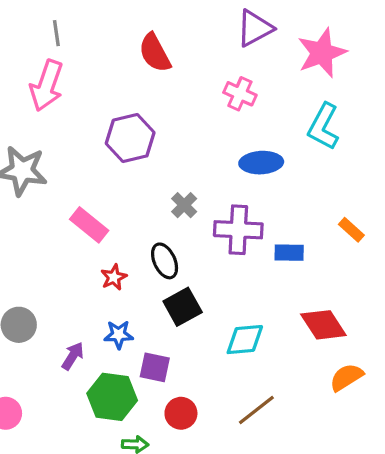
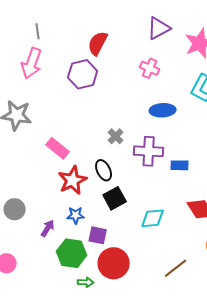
red semicircle: (155, 53) -> (98, 43), turned 55
purple hexagon: (130, 138) -> (83, 74), moved
red star: (114, 277) -> (73, 180), size x1.8
brown line: (256, 410) -> (176, 268), moved
red circle: (181, 413) -> (114, 263), size x1.6

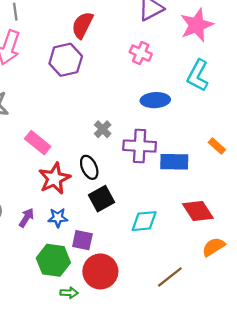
blue rectangle: (180, 165) -> (174, 162), size x1.4
purple arrow: (48, 228) -> (26, 218), moved

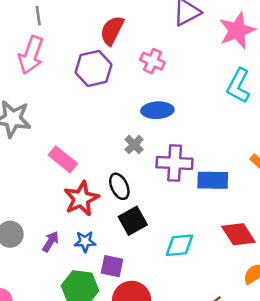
pink cross: (141, 53) -> (152, 61), moved
blue ellipse: (155, 100) -> (157, 110), moved

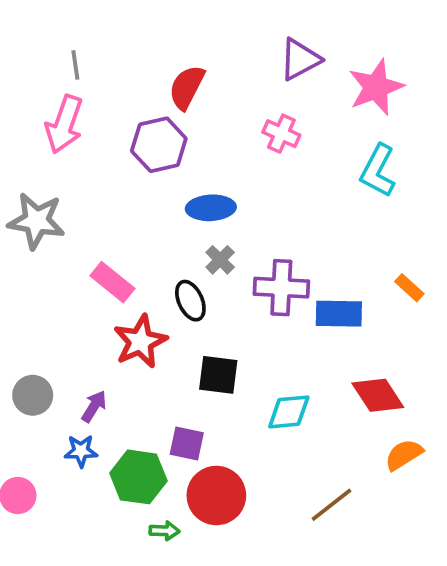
pink cross: (152, 61) -> (281, 134), moved
blue ellipse: (157, 110) -> (211, 208), moved
black ellipse: (119, 186) -> (190, 301), moved
black square: (133, 221) -> (218, 375), turned 36
blue star: (85, 242) -> (81, 451), moved

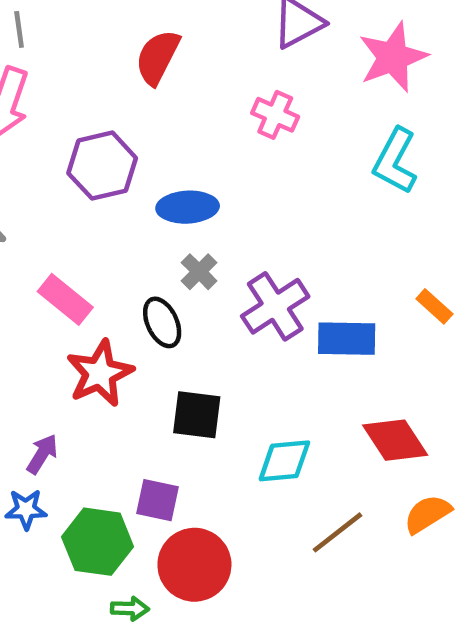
purple hexagon: (159, 145) -> (102, 166), moved
purple cross: (281, 288) -> (275, 306), turned -36
brown line: (331, 505) -> (337, 532), moved

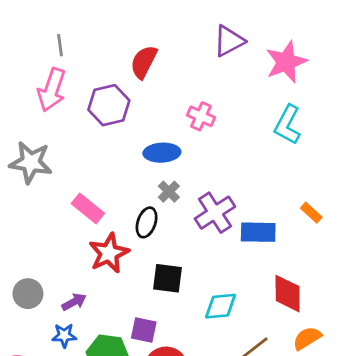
pink cross: (275, 115) -> (201, 116), moved
purple hexagon: (102, 166) -> (109, 105), moved
black ellipse: (162, 322) -> (147, 222), turned 44
red diamond: (395, 440) -> (288, 294), turned 33
purple arrow: (42, 454) -> (74, 302), turned 30

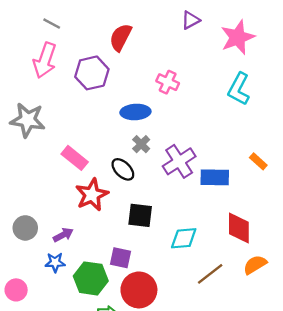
purple triangle: (229, 41) -> (191, 20), size x0.7
gray line: (60, 45) -> (52, 24), turned -54
black ellipse: (147, 222) -> (123, 169), turned -65

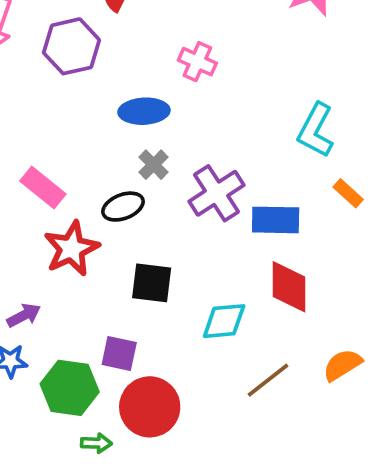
cyan L-shape: (239, 89) -> (316, 130), moved
black ellipse: (123, 169) -> (123, 207), turned -65
red diamond: (239, 228) -> (289, 287), moved

